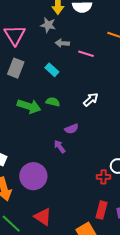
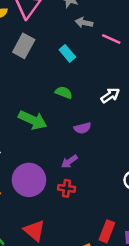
green arrow: (29, 106) -> (33, 120), moved
purple arrow: (60, 147) -> (69, 162), moved, turned -96
red cross: (104, 177) -> (67, 188), moved

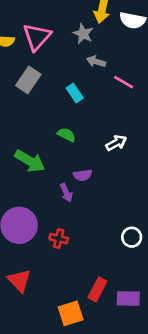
purple arrow: (69, 162) -> (66, 193), moved, turned -84

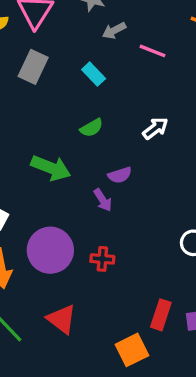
gray arrow: (96, 61) -> (114, 30), turned -36
green semicircle: (66, 135) -> (92, 128), turned 132

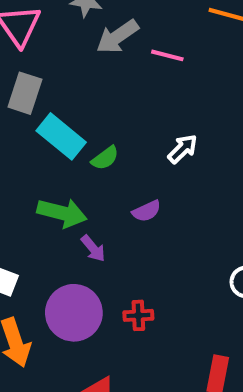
gray arrow: (114, 30) -> (117, 37), size x1.5
cyan rectangle: (94, 74) -> (61, 136), moved, size x1.6
purple arrow: (103, 200) -> (93, 248), moved

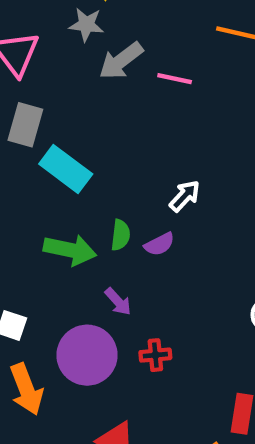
white arrow: (183, 149) -> (185, 196), moved
green semicircle: (105, 158) -> (120, 235), moved, turned -44
purple arrow: (93, 248) -> (118, 302), moved

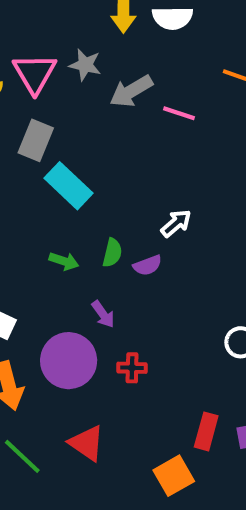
gray star: (86, 24) -> (85, 65), moved
green arrow: (70, 250) -> (64, 261), size x0.6

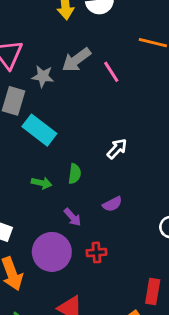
gray star: (85, 65) -> (43, 76), moved
pink line: (179, 113) -> (111, 72), turned 45
purple semicircle: (148, 265) -> (112, 204), moved

